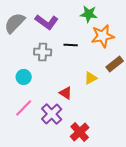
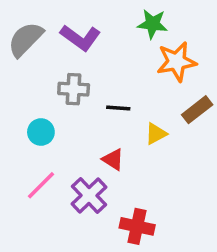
black line: (71, 45) -> (118, 108), moved
red cross: (80, 132) -> (137, 226), turned -36

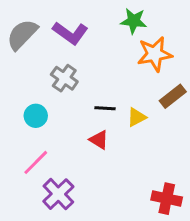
gray cross: (74, 89) -> (64, 78), turned 32
black line: (118, 108) -> (105, 108), moved
purple cross: (89, 196) -> (58, 194), moved
red cross: (137, 226) -> (167, 199), moved

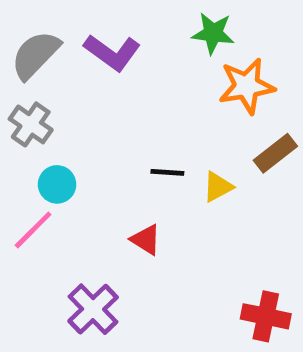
gray cross: (64, 78) -> (31, 124), moved
red triangle: (99, 140) -> (146, 240), moved
pink line: (36, 162) -> (33, 230), moved

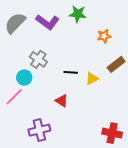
green star: (213, 33) -> (78, 14), moved
orange star: (247, 86) -> (104, 36), size x0.6
gray cross: (31, 124) -> (38, 59), moved
purple cross: (93, 309) -> (39, 130), turned 30

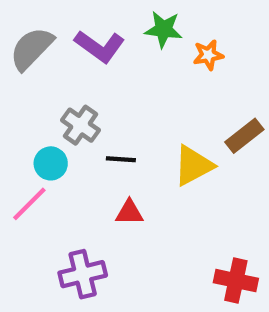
orange star: (104, 36) -> (208, 55), moved
black line: (71, 72) -> (121, 159), moved
yellow triangle: (92, 79) -> (193, 166), size x1.5
red triangle: (62, 101) -> (129, 212), turned -32

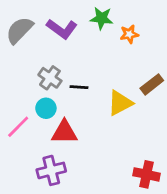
black line: (121, 159) -> (79, 87), moved
cyan circle: (51, 163) -> (46, 108), moved
red triangle: (129, 212) -> (64, 132), moved, size x1.5

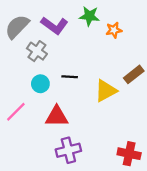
gray cross: (50, 78) -> (37, 51), moved
cyan circle: (46, 108) -> (40, 84), moved
purple cross: (51, 170) -> (68, 150), moved

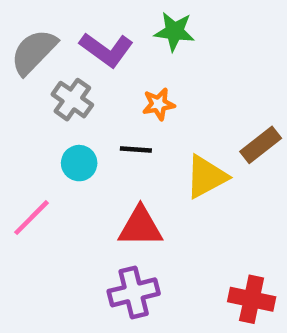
orange star: (114, 30) -> (159, 104), moved
red triangle: (57, 116) -> (140, 227), moved

